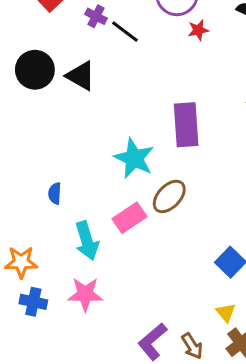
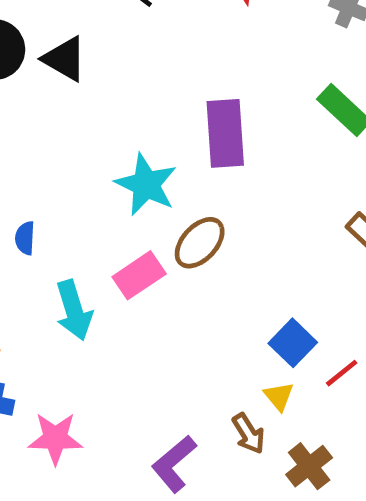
pink star: (85, 294) -> (55, 438), moved
yellow triangle: (226, 312) -> (279, 396), moved
brown arrow: (192, 346) -> (249, 434), moved

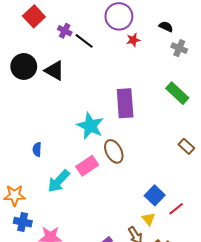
brown ellipse: (200, 243) -> (114, 151), turned -70
cyan arrow: (74, 310) -> (59, 181), turned 60

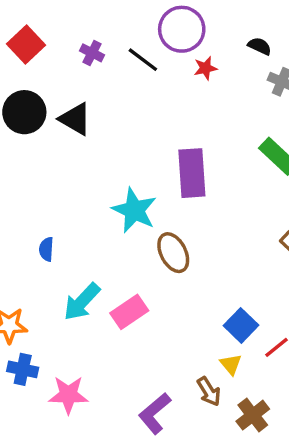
red square: (34, 16) -> (26, 44), moved
black line: (84, 41) -> (143, 60), moved
pink rectangle: (87, 166) -> (129, 312), moved

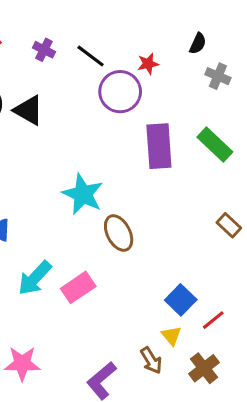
purple circle: (182, 29) -> (120, 92), moved
black semicircle: (260, 46) -> (198, 43), turned 90
purple rectangle: (192, 173) -> (159, 146), moved
brown cross: (253, 415) -> (204, 368), moved

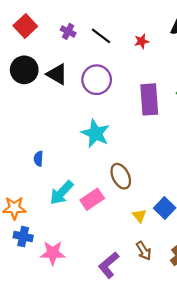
purple circle: (120, 92) -> (97, 80), moved
brown ellipse: (119, 233) -> (121, 176), moved
yellow triangle: (171, 336) -> (139, 216), moved

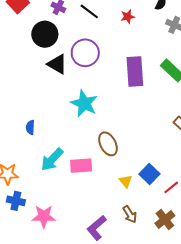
black circle: (24, 70) -> (45, 34), moved
black triangle: (57, 74) -> (57, 64), moved
pink rectangle: (92, 199) -> (81, 166), turned 30

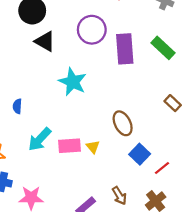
purple circle: (85, 53) -> (92, 30), moved
brown ellipse: (108, 144) -> (123, 123), moved
yellow triangle: (126, 181) -> (93, 147), moved

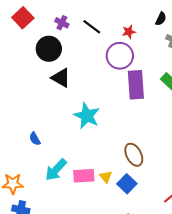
purple circle: (92, 30) -> (120, 56), moved
blue semicircle: (17, 106) -> (35, 139), turned -32
blue square: (140, 154) -> (127, 184), moved

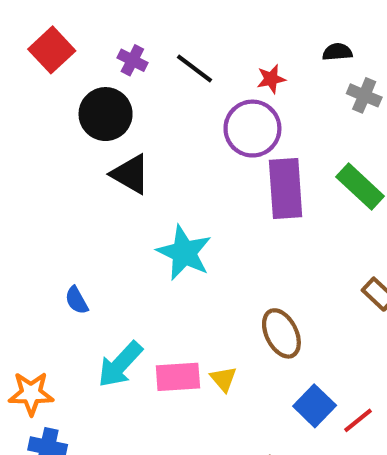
black semicircle: (161, 19) -> (337, 52), turned -120
blue square: (127, 184) -> (315, 406), moved

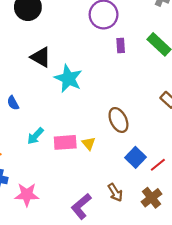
black triangle: (130, 174) -> (41, 57), moved
purple rectangle: (286, 189) -> (121, 45), size x0.5
cyan arrow: (120, 364) -> (35, 136), size x0.7

